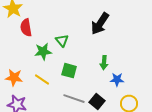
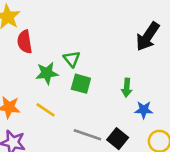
black arrow: (100, 24) -> (148, 37), moved
green square: (69, 71) -> (81, 84), moved

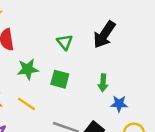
black arrow: (148, 37) -> (104, 35), moved
green triangle: (72, 59) -> (65, 42), moved

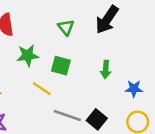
yellow line: (26, 104) -> (42, 89), moved
blue star: (119, 104) -> (134, 89), moved

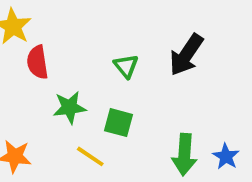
green arrow: (106, 69) -> (184, 155), moved, size x1.5
blue star: (134, 89) -> (226, 156), turned 30

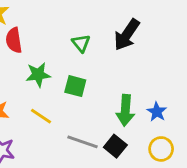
yellow line: (90, 156) -> (41, 116), moved

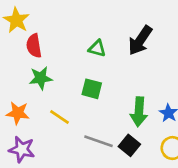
green triangle: (81, 43) -> (97, 48), turned -36
green star: (38, 75) -> (41, 78), moved

